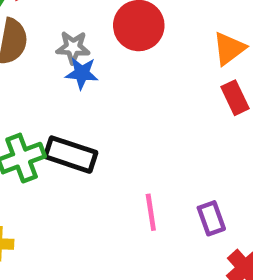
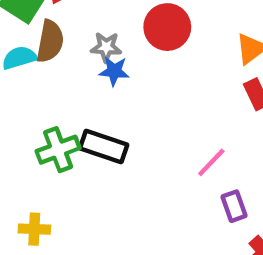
pink line: (151, 212) -> (211, 162), moved, turned 52

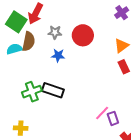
gray star: (106, 47) -> (55, 32), moved
pink line: (211, 162) -> (102, 113), moved

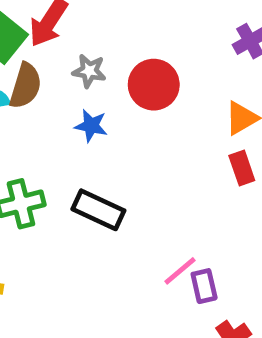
black rectangle: (53, 90) -> (98, 210), moved

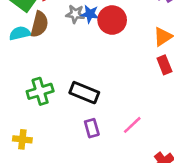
blue star: (91, 126) -> (90, 14), moved
purple rectangle: (204, 286) -> (92, 128), moved

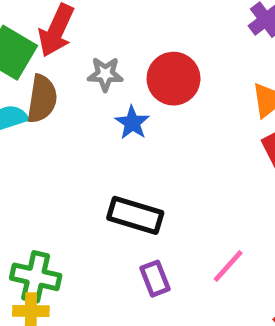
blue star: (90, 14) -> (132, 123), moved, turned 30
green cross: (40, 91) -> (36, 277), moved, turned 35

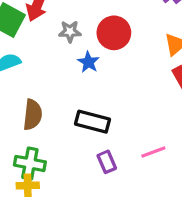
brown semicircle: (42, 99) -> (33, 115), moved
pink line: (228, 266) -> (153, 152), turned 30

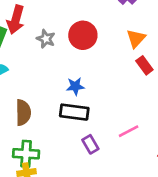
gray star: (70, 32) -> (46, 39), turned 30
blue star: (88, 62) -> (75, 86), moved, turned -30

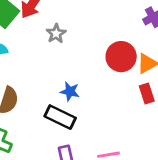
red circle: (83, 35) -> (121, 57), moved

